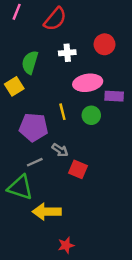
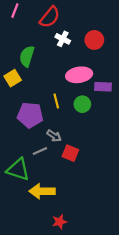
white cross: (67, 53) -> (63, 39), moved, turned 32
gray line: (35, 162) -> (40, 151), moved

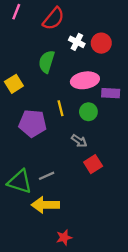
white cross: (63, 39) -> (77, 42), moved
green semicircle: (27, 56) -> (47, 62), moved
gray arrow: (54, 136) -> (79, 141), moved
gray line: (40, 151) -> (47, 176), moved
red square: (70, 153) -> (93, 164), moved, turned 35

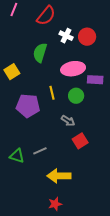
green triangle: (20, 182) -> (17, 156), size x0.7
yellow arrow: (45, 205) -> (59, 176), moved

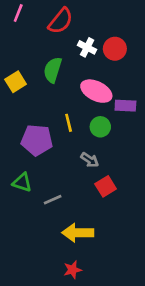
pink ellipse: (73, 69) -> (96, 91), turned 35
yellow square: (12, 72) -> (16, 82), moved
green triangle: (17, 156) -> (22, 182), moved

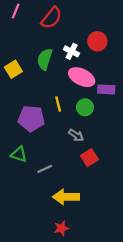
white cross: (87, 47) -> (72, 51), moved

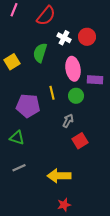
white cross: (72, 51) -> (64, 38), moved
pink ellipse: (82, 77) -> (73, 69), turned 55
gray arrow: (76, 135) -> (68, 121), turned -96
gray line: (45, 169) -> (19, 168), moved
red star: (62, 228) -> (64, 205), moved

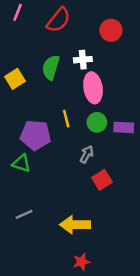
red circle: (87, 37) -> (111, 30), moved
white cross: (64, 38) -> (83, 60), moved, turned -32
purple rectangle: (95, 80) -> (124, 127), moved
green triangle: (17, 138) -> (21, 163), moved

